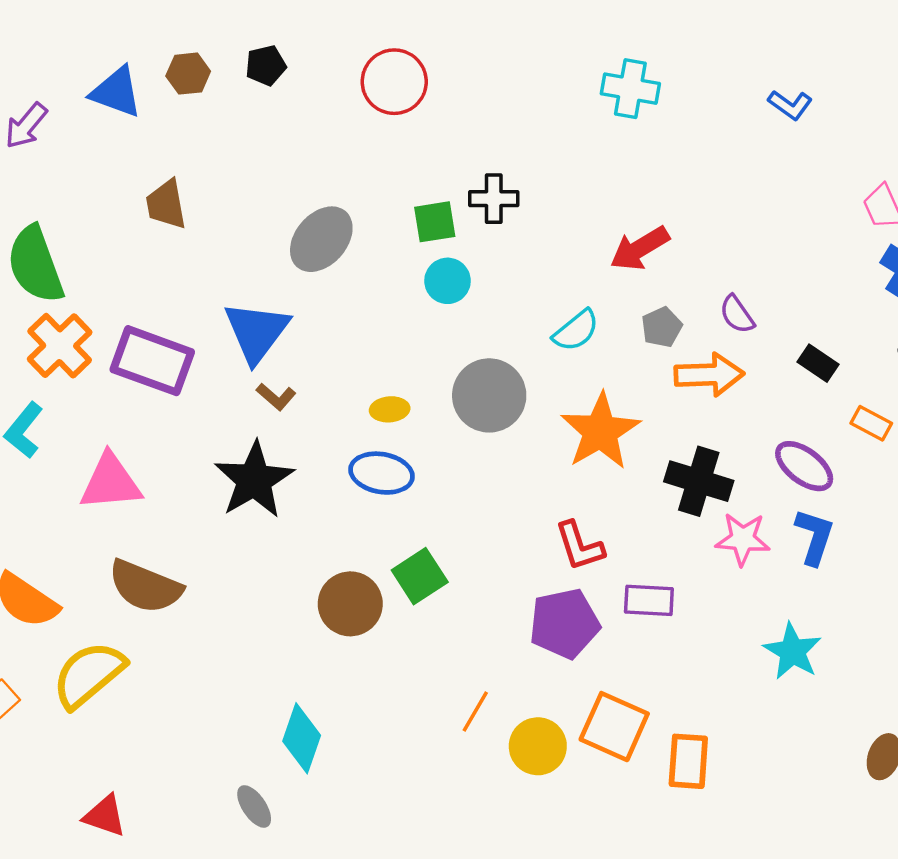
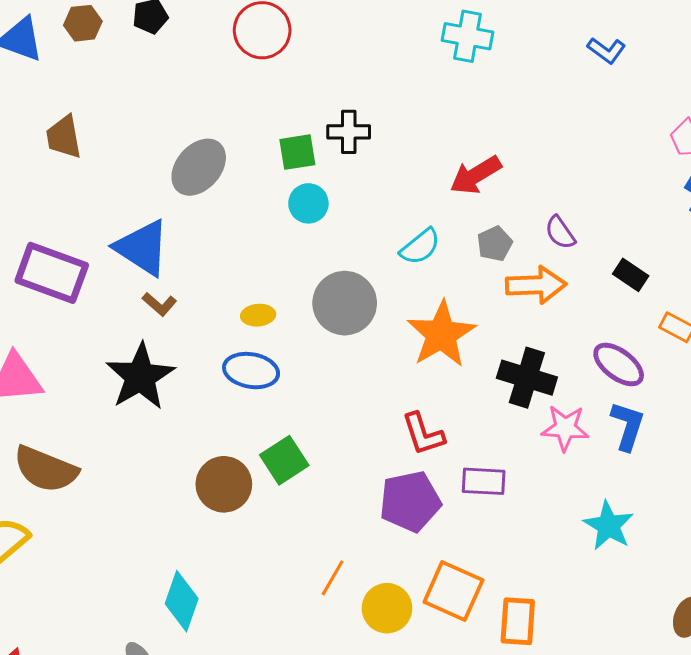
blue triangle: (256, 332) -> (142, 248), turned -34

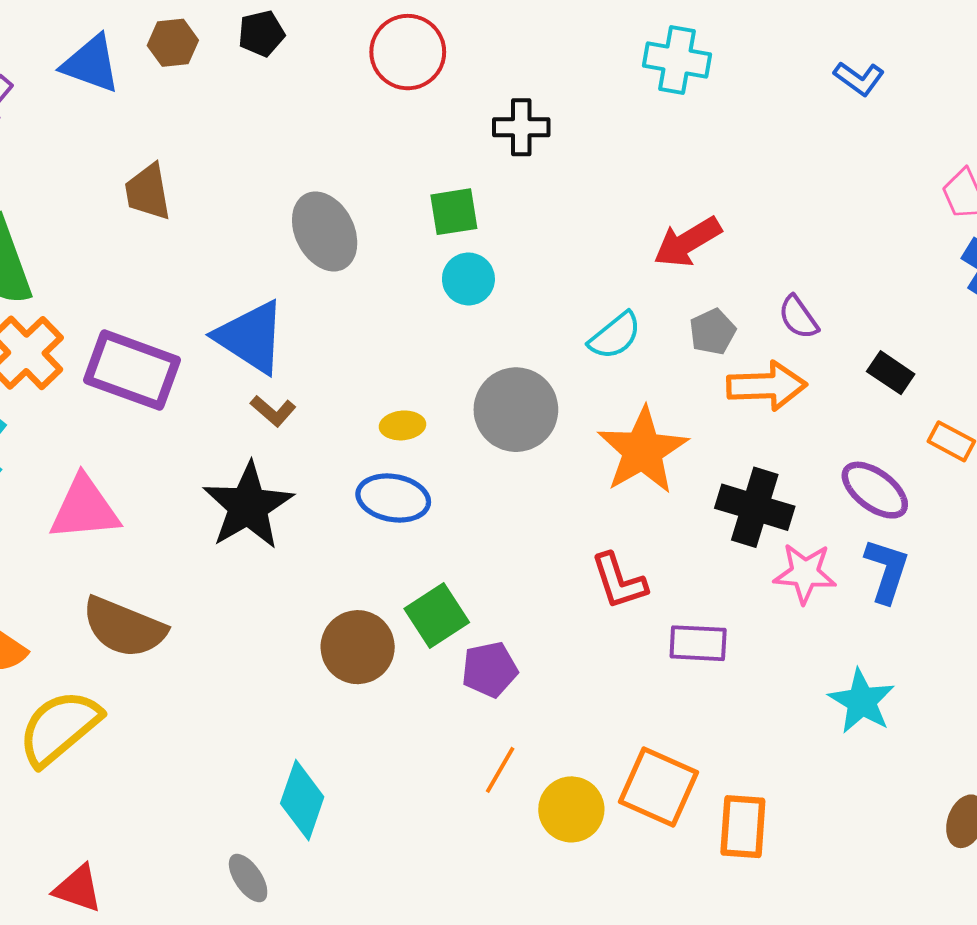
black cross: (349, 132) -> (521, 127), moved
gray ellipse: (199, 167) -> (325, 231), turned -68
purple pentagon: (410, 501) -> (490, 670), moved, size x0.7

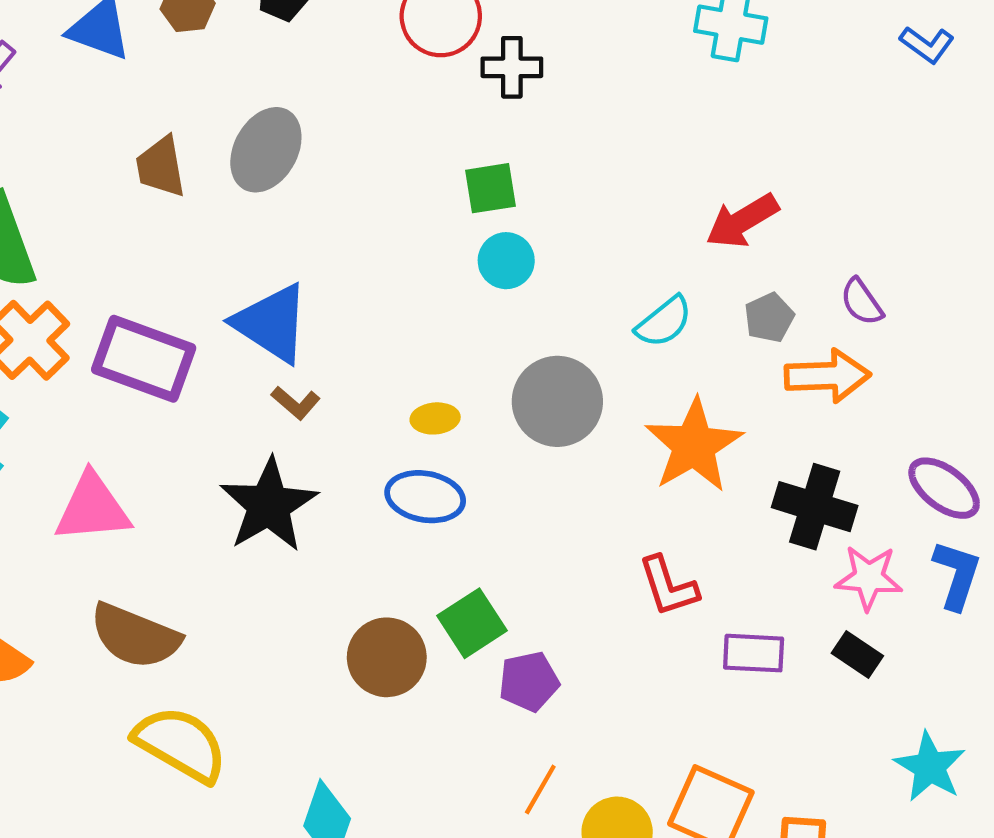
black cross: (521, 127) -> (512, 67), moved
gray ellipse: (325, 231) -> (266, 150), moved, turned 56
black rectangle: (891, 373) -> (857, 654), moved
cyan star: (862, 701) -> (930, 767), moved
yellow semicircle: (59, 728) -> (181, 744), moved, turned 70

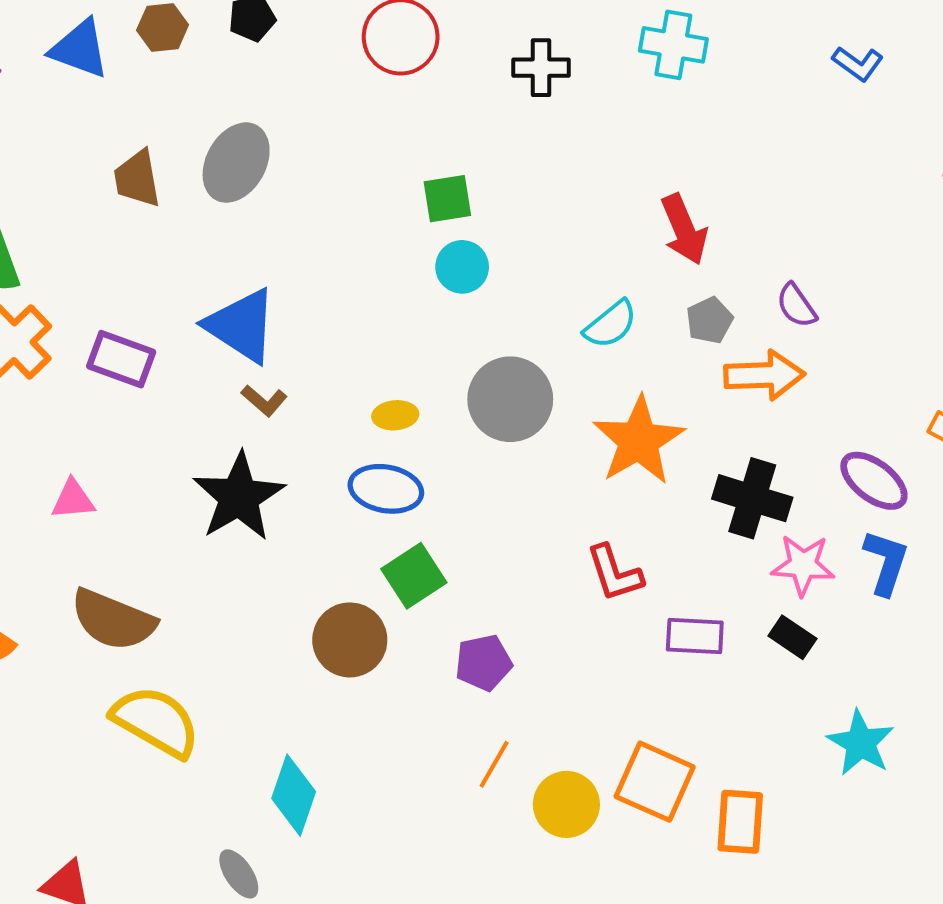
black cross: (512, 67) -> (541, 68), moved
red arrow: (742, 221) -> (684, 229), turned -82
purple rectangle: (144, 359) -> (121, 359), size x0.7
pink triangle: (92, 508) -> (73, 500), size x0.6
green square: (472, 623) -> (414, 576), moved

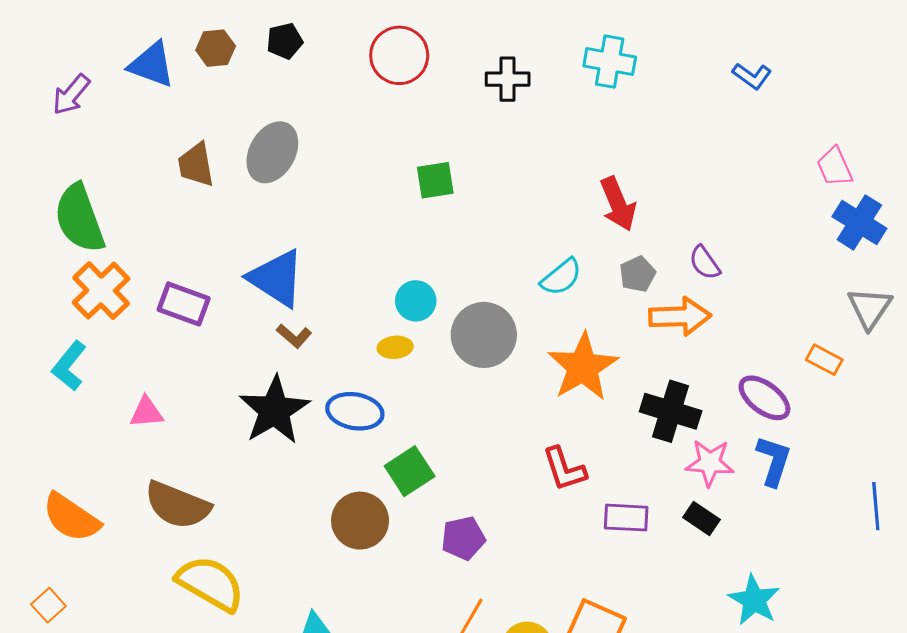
cyan circle: (462, 267) -> (416, 301), moved
blue ellipse: (386, 489) -> (355, 411), moved

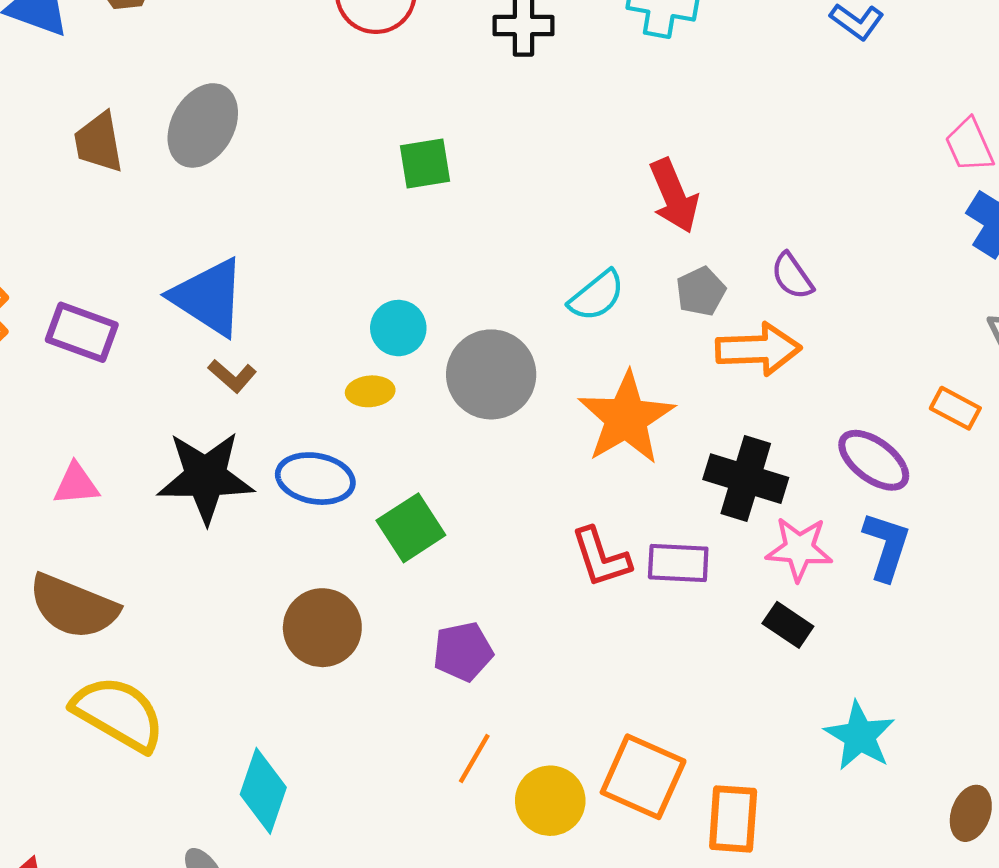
black star: (274, 410) -> (206, 477), turned 30
pink triangle: (146, 412) -> (76, 484), moved
green square: (410, 471) -> (411, 528), moved
purple rectangle: (626, 518) -> (678, 563), moved

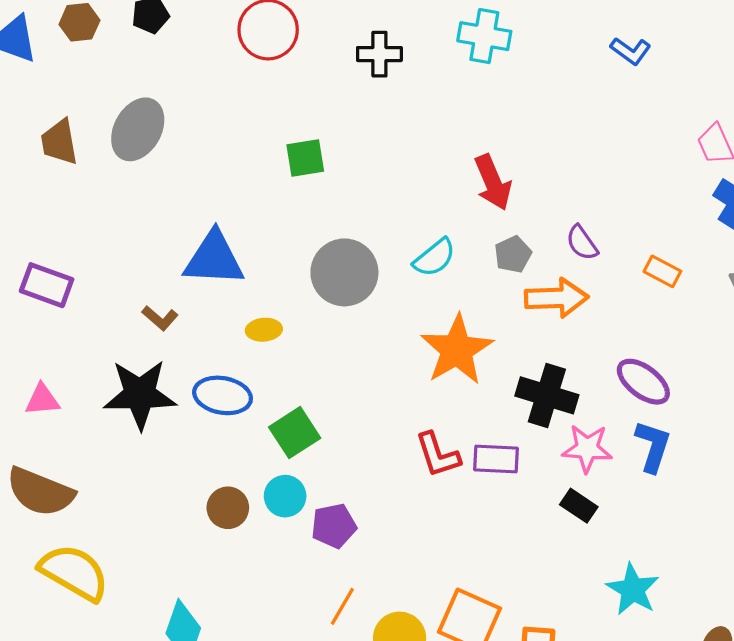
blue triangle: (208, 297) -> (214, 259), moved, turned -30
cyan circle: (398, 328) -> (285, 496), moved
gray circle: (491, 374) -> (344, 272), moved
orange rectangle: (955, 408) -> (662, 271), moved
brown circle: (322, 628) -> (228, 508), size x0.7

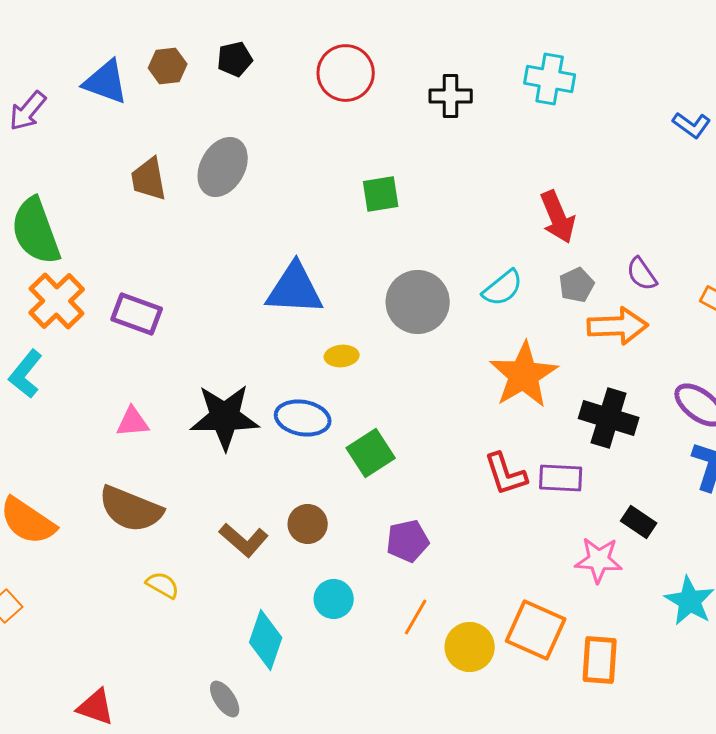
blue L-shape: (631, 51) -> (692, 125), moved
brown L-shape: (160, 318) -> (244, 540), moved, size x1.4
pink star: (587, 448) -> (599, 560), moved
cyan circle: (285, 496) -> (334, 599), moved
yellow semicircle: (74, 572) -> (163, 585), size x0.5

